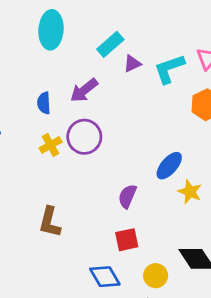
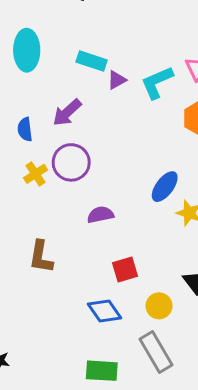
cyan rectangle: (110, 44) -> (92, 61), turned 64
purple semicircle: (127, 196) -> (100, 215), moved, turned 60

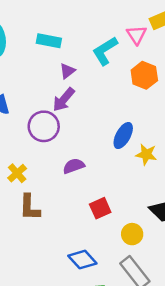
purple triangle: (117, 80) -> (67, 71), moved
purple arrow: (67, 113) -> (64, 100), moved
yellow cross: (36, 174) -> (17, 173), moved
blue diamond: (105, 311) -> (82, 260), moved

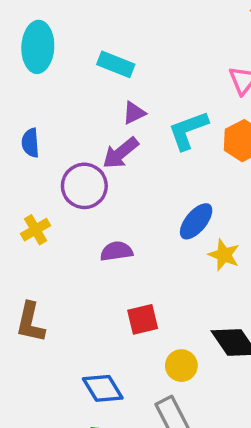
cyan L-shape: (105, 51) -> (188, 130), moved
yellow cross: (17, 173) -> (35, 230), moved
brown L-shape: (30, 207) -> (30, 322), moved

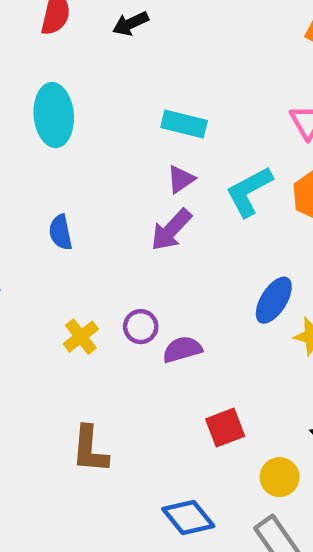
cyan rectangle: (116, 64) -> (184, 124), moved
purple circle: (84, 186) -> (141, 327), moved, size x0.6

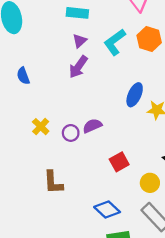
purple circle: (141, 327) -> (71, 133), moved

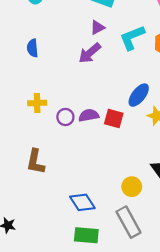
yellow cross: (41, 127) -> (37, 103), turned 30
red square: (119, 162) -> (114, 118), moved, turned 30

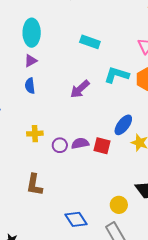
purple triangle: (98, 27) -> (31, 61), moved
cyan L-shape: (132, 38) -> (117, 75), turned 40

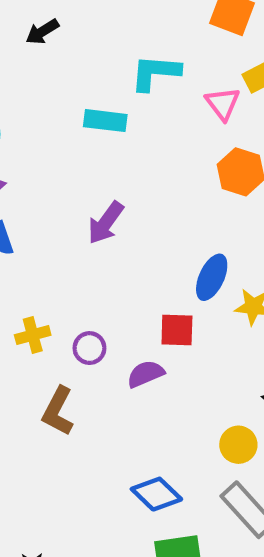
cyan L-shape: (117, 75) -> (155, 73), moved
purple semicircle: (80, 143) -> (146, 374), moved
brown L-shape: (34, 185) -> (58, 411), moved, turned 30

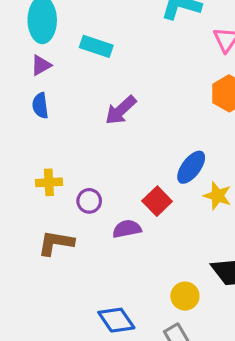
cyan rectangle: (105, 121) -> (96, 46), moved
red square: (177, 330) -> (157, 201), turned 32
brown L-shape: (58, 411) -> (56, 243), turned 60

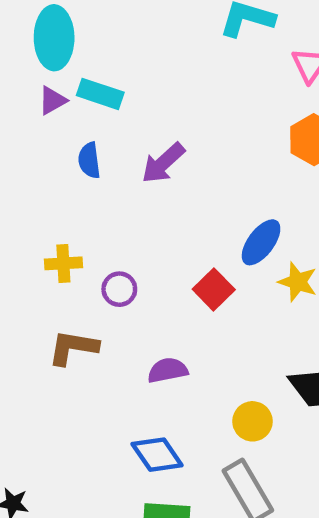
cyan rectangle: (96, 46) -> (100, 94), moved
blue semicircle: (40, 106) -> (89, 160), moved
purple semicircle: (127, 229) -> (168, 370), moved

